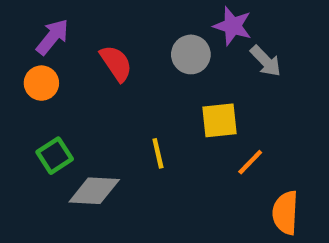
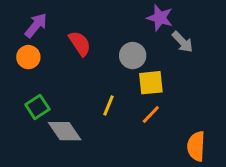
gray circle: (191, 54) -> (133, 56), moved
yellow line: (158, 153) -> (108, 105), turned 35
orange line: (250, 162) -> (151, 114), moved
gray diamond: (94, 191) -> (65, 131), turned 52

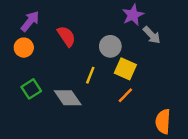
purple star: (160, 18) -> (133, 15), turned 30
yellow square: (151, 83) -> (125, 69), turned 30
yellow line: (108, 105) -> (90, 75), moved
gray diamond: (65, 131) -> (68, 98), moved

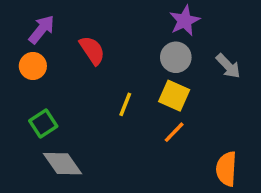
gray arrow: (152, 35) -> (228, 66), moved
gray circle: (110, 46) -> (176, 57), moved
gray diamond: (68, 98) -> (63, 164), moved

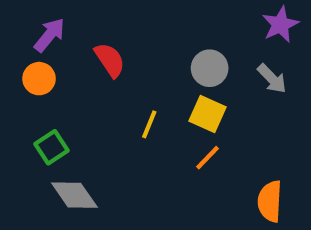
purple star: (185, 21) -> (280, 25), moved

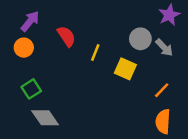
gray circle: (210, 68) -> (140, 39), moved
yellow line: (149, 124) -> (95, 53), moved
orange line: (207, 158) -> (162, 90), moved

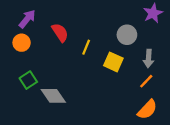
gray arrow: (164, 48) -> (148, 59), moved, turned 48
gray diamond: (45, 118) -> (53, 96), moved
orange semicircle: (163, 122) -> (147, 110), turned -140

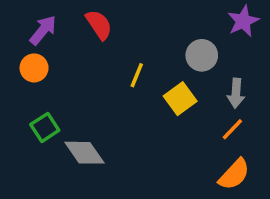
red semicircle: (60, 32) -> (99, 25), moved
yellow square: (113, 62) -> (180, 99), turned 30

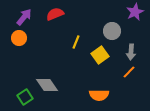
red semicircle: (99, 25) -> (55, 14), turned -78
green square: (45, 127) -> (25, 97), moved
orange semicircle: (234, 174) -> (99, 95), moved, turned 48

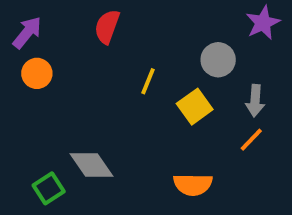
red semicircle: (55, 14) -> (107, 27), turned -48
purple arrow: (24, 17) -> (27, 32), moved

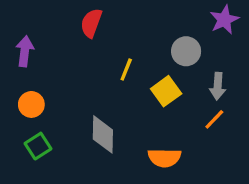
purple arrow: (27, 32) -> (25, 51), moved, turned -32
orange circle: (37, 73) -> (31, 104), moved
gray diamond: (91, 165) -> (103, 134), moved, turned 36
green square: (49, 188) -> (38, 146), moved

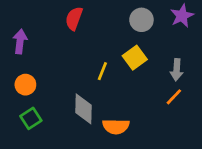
gray circle: (186, 51) -> (141, 20), moved
yellow line: (126, 70) -> (102, 71), moved
yellow square: (166, 91) -> (135, 58), moved
orange semicircle: (164, 158) -> (116, 126), moved

